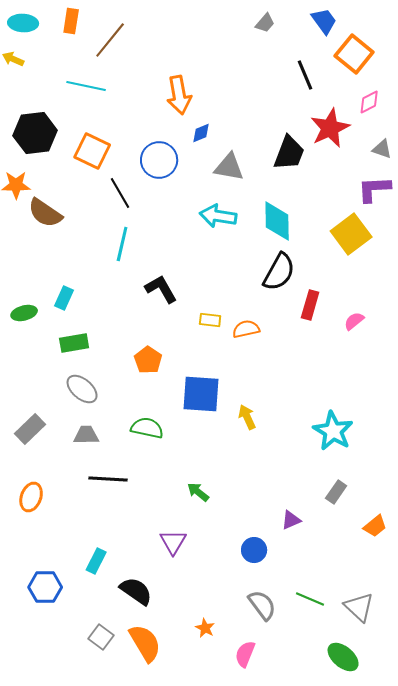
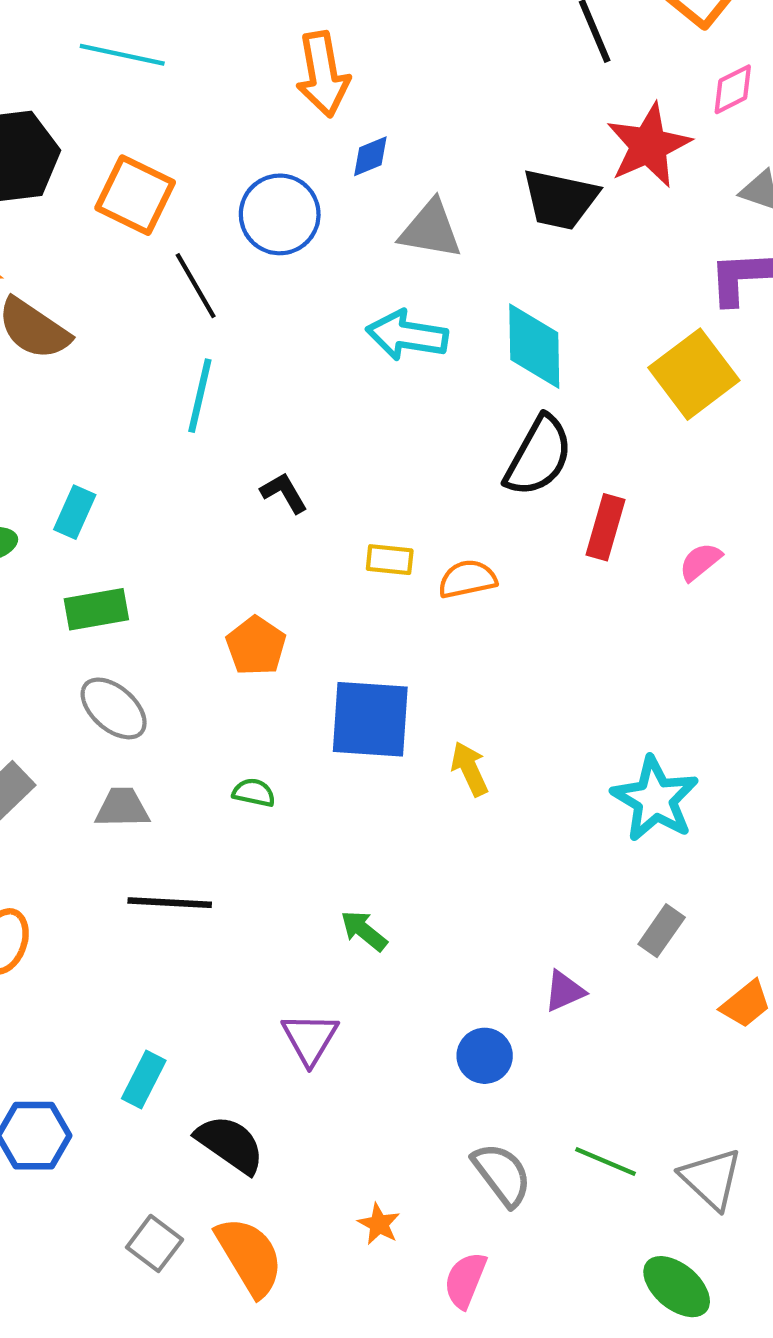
black trapezoid: (289, 153) -> (560, 199), turned 81
black L-shape: (161, 289) -> (284, 493), size x0.7
green semicircle: (147, 428) -> (254, 793), size x0.6

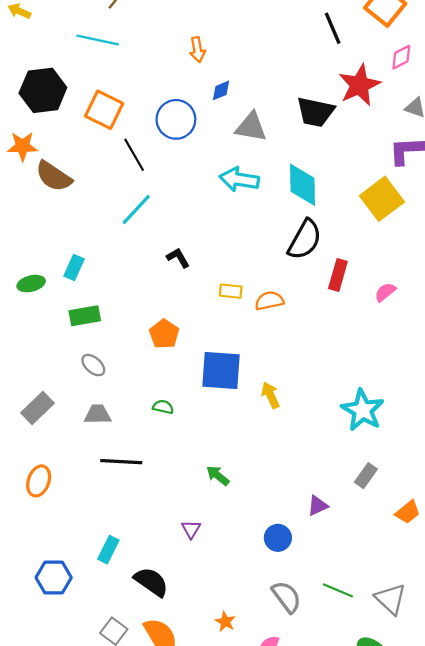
orange arrow: (323, 74) -> (197, 50), size x0.6
cyan line: (200, 396) -> (136, 210), turned 30
gray ellipse: (114, 708) -> (93, 365), size x0.7
purple triangle: (310, 1039) -> (191, 529), size x0.7

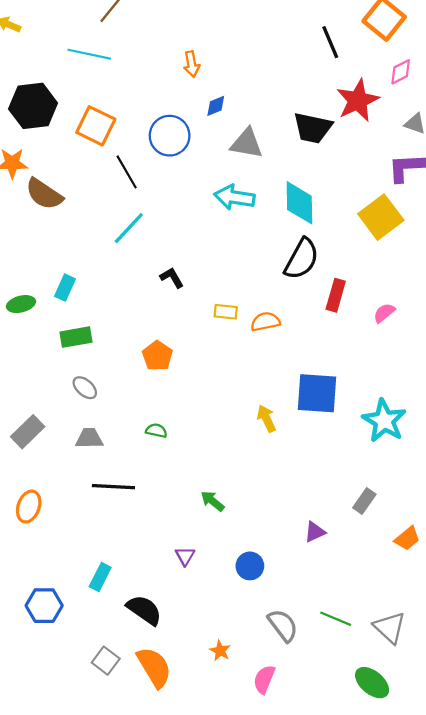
blue square: (221, 370) -> (317, 393), moved
cyan star: (363, 410) -> (384, 421), moved
blue circle: (278, 538) -> (250, 566), moved

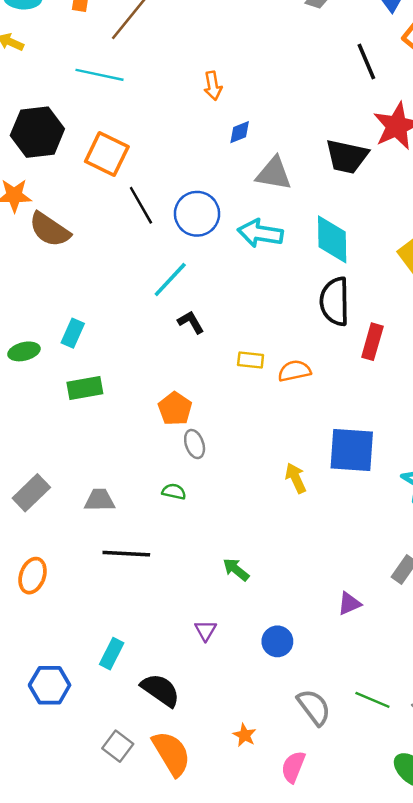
blue circle: (170, 136) -> (197, 214), moved
cyan line: (129, 228) -> (170, 280), moved
black semicircle: (302, 259) -> (335, 301), turned 150
gray ellipse: (85, 388) -> (195, 444), moved, turned 30

